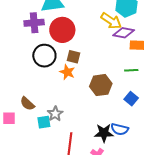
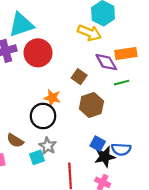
purple diamond: (124, 33) -> (106, 62), moved, turned 60
black circle: (44, 56) -> (43, 116), moved
brown square: (74, 57) -> (79, 77), moved, turned 32
blue square: (131, 99) -> (98, 144), moved

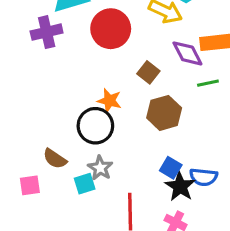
red circle: (38, 53) -> (111, 29), moved
black star: (105, 157) -> (180, 186), turned -30

